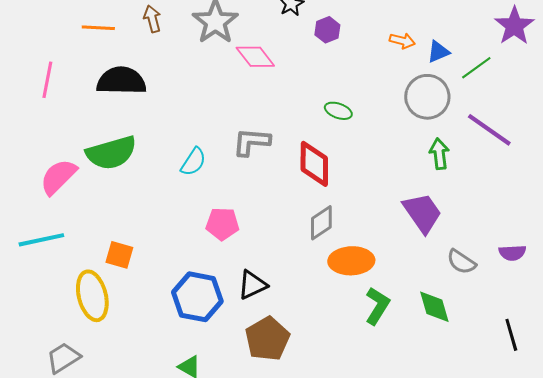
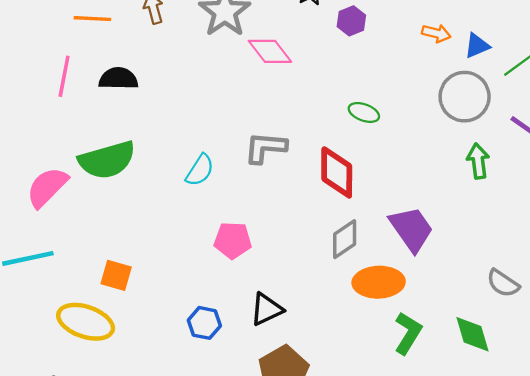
pink line: (47, 80) -> (64, 76), moved
black semicircle: (121, 81) -> (118, 79), size x0.7
purple trapezoid: (422, 213) -> (411, 229), moved
yellow ellipse: (92, 296) -> (86, 322), turned -57
blue hexagon: (197, 297) -> (204, 323), size x0.6

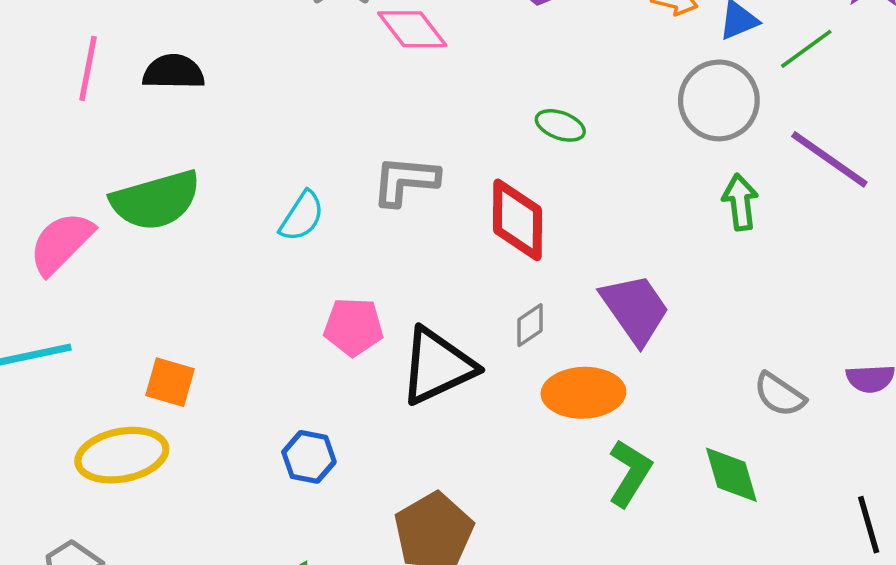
gray diamond: (345, 239) -> (530, 325), size x0.7
black triangle: (267, 309) -> (437, 366), moved, size x1.5
yellow ellipse: (86, 322) -> (122, 455), turned -30

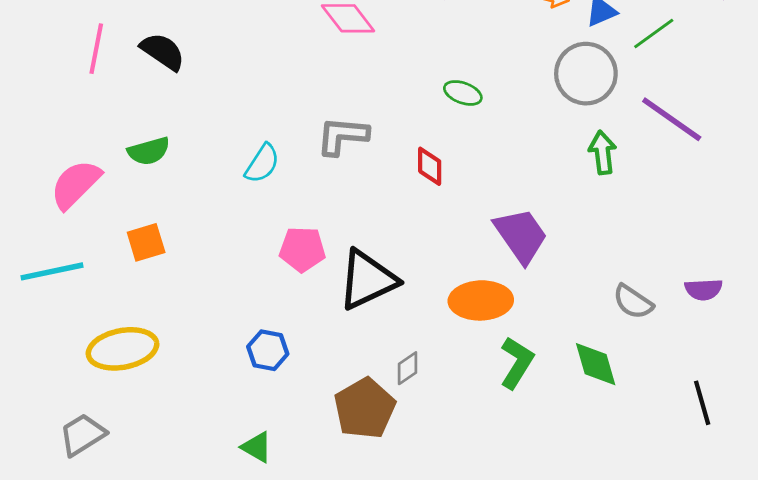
black semicircle: (174, 72) -> (163, 51), turned 33
green semicircle: (156, 200) -> (149, 151), size x0.6
red diamond: (518, 220) -> (430, 166), size x0.6
gray diamond: (530, 325) -> (407, 368), moved
orange square: (170, 382) -> (146, 242), moved, turned -33

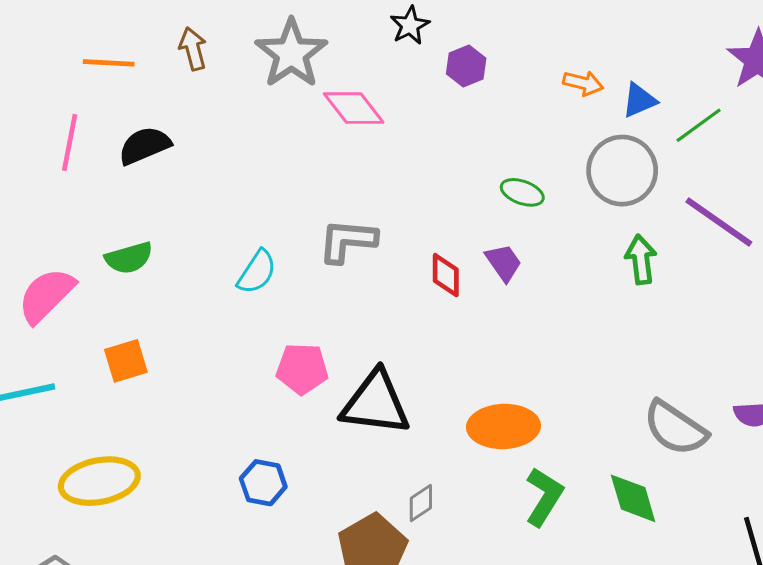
black semicircle: (163, 51) -> (145, 146), turned -57
green ellipse: (463, 93) -> (522, 192), moved
purple trapezoid: (521, 235) -> (504, 263), moved, size x0.6
black triangle: (367, 280) -> (376, 403), turned 32
gray semicircle: (633, 302) -> (675, 428), size x1.4

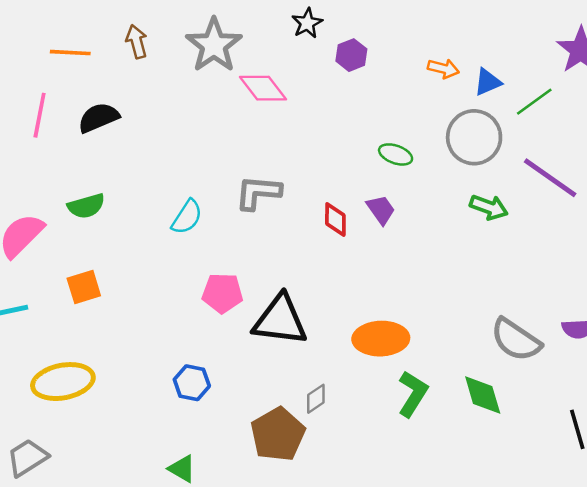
green arrow: (641, 259) -> (489, 207), turned 117

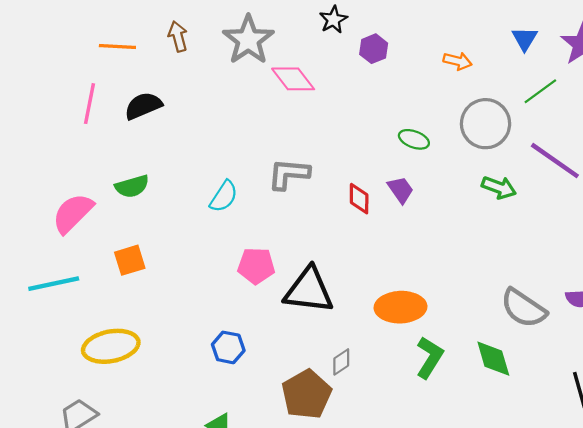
blue triangle: (488, 82) -> (525, 39), moved, turned -36

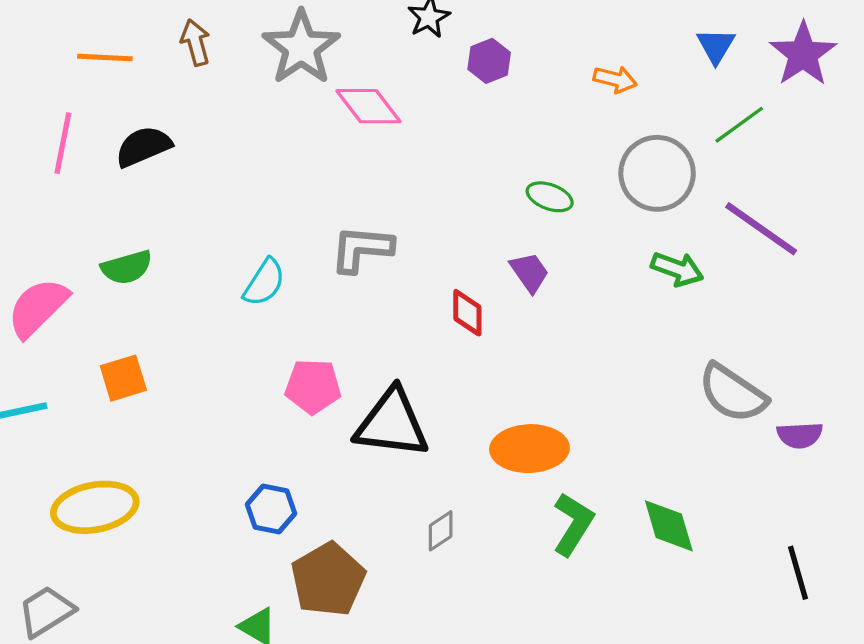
red diamond: (359, 199) -> (467, 313), moved
gray semicircle: (524, 308) -> (733, 393), moved
brown pentagon: (307, 394) -> (328, 580), moved

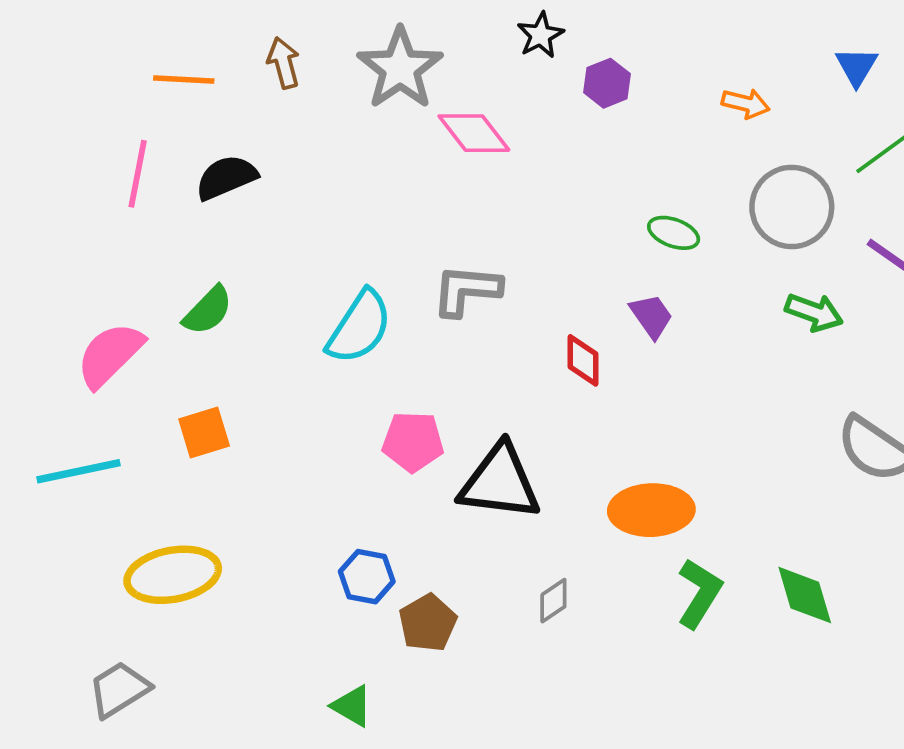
green semicircle: (127, 267) -> (208, 310), turned -30
cyan semicircle: (264, 282) -> (359, 327), size x1.4
brown pentagon: (328, 580) -> (428, 623), moved, size x0.7

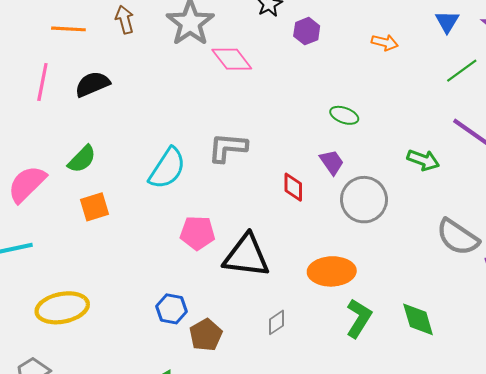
gray circle: (792, 207) -> (364, 200), moved
orange square: (204, 432) -> (94, 207), moved

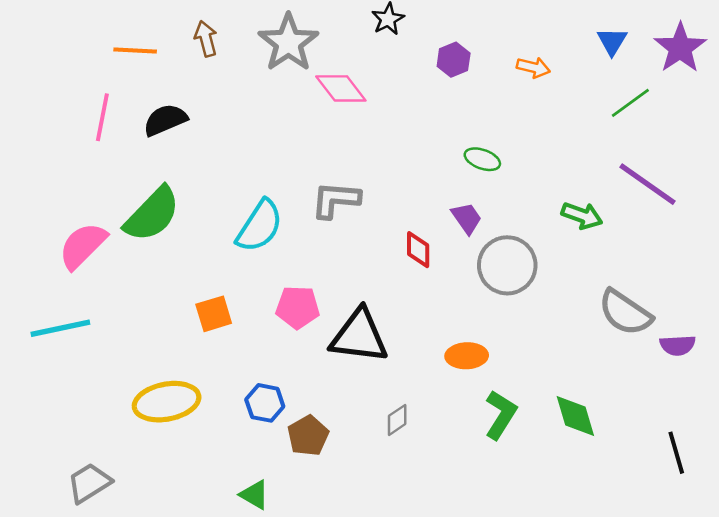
purple hexagon: (307, 31) -> (454, 60), moved
green semicircle: (82, 159) -> (152, 214), size x1.6
orange square: (94, 207) -> (214, 314), moved
orange ellipse: (332, 271) -> (467, 356), size x0.7
yellow ellipse: (62, 308) -> (167, 402), moved

